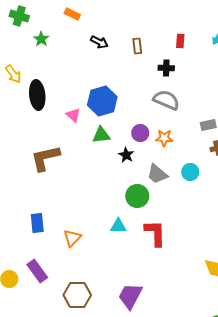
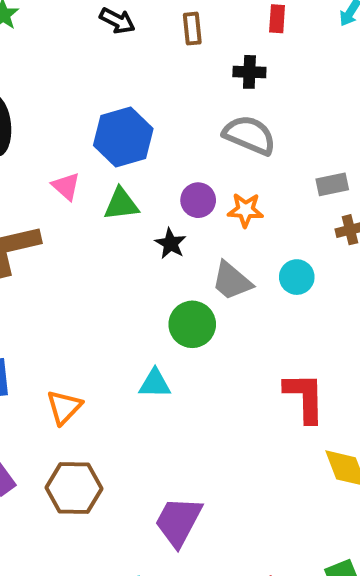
pink triangle: (73, 115) -> (66, 186), moved
red L-shape: (155, 233) -> (305, 397), moved
brown hexagon: (77, 295) -> (74, 488), moved

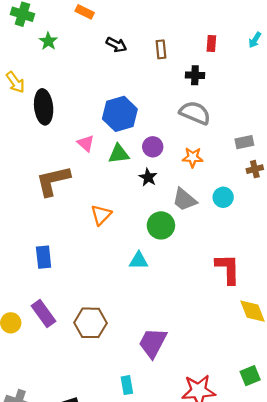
purple circle: (198, 200) -> (153, 147), moved
orange triangle: (64, 407) -> (101, 215), moved

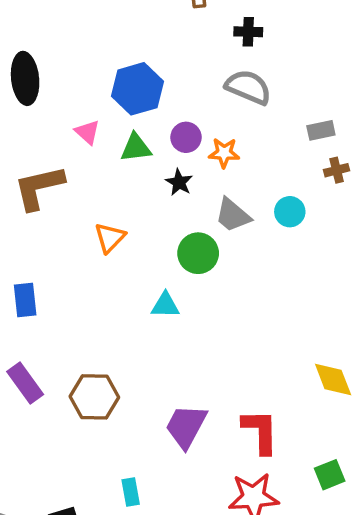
orange star: (193, 157) -> (224, 153), moved
red L-shape: (228, 269) -> (260, 431), moved
cyan rectangle: (127, 385) -> (131, 492), moved

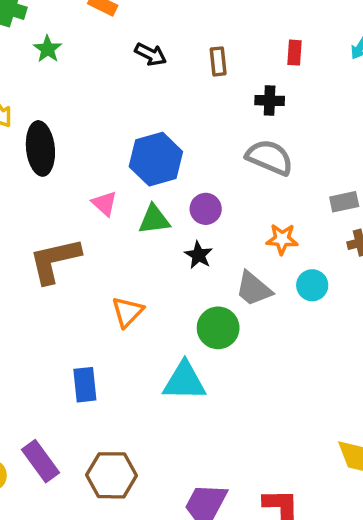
orange star: (224, 153) -> (282, 239), moved
blue rectangle: (25, 300) -> (85, 385), moved
cyan triangle: (165, 305) -> (184, 381), size x1.5

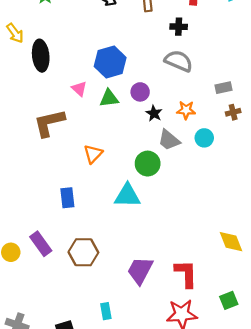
black star: (199, 255) -> (154, 113), moved

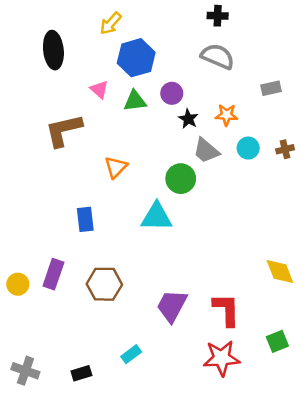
yellow arrow: (15, 33) -> (111, 23), moved, turned 78
brown cross: (233, 112) -> (285, 149), moved
purple rectangle: (41, 244) -> (53, 274), turned 55
cyan rectangle: (106, 311) -> (131, 354), turned 63

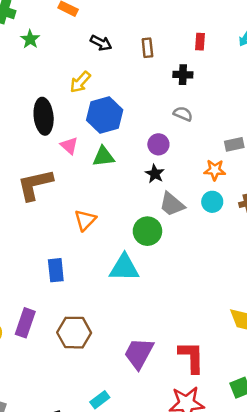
black ellipse: (53, 50) -> (44, 116), moved
gray semicircle: (218, 56) -> (183, 114), size x0.6
purple circle: (172, 93) -> (158, 144), moved
orange star: (226, 115) -> (215, 170), moved

